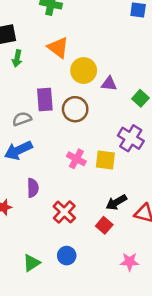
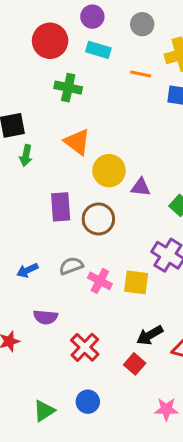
gray semicircle: (22, 119) -> (71, 266), moved
blue arrow: (18, 150) -> (27, 270), size x0.6
purple semicircle: (33, 188) -> (46, 317), turned 96

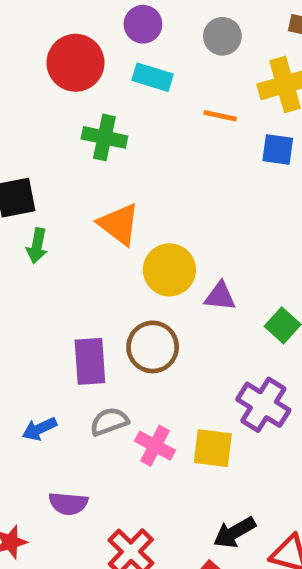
purple rectangle: (61, 207) -> (90, 361), moved

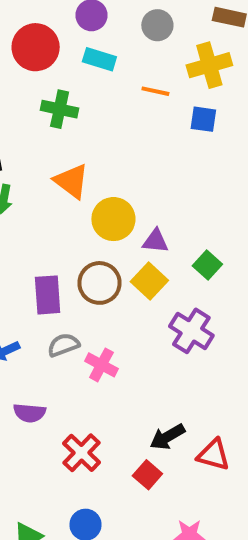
yellow square: (213, 448) -> (149, 281), moved, turned 36

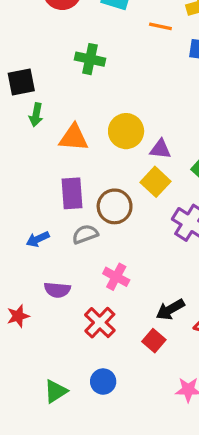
green cross: (60, 109) -> (90, 59), moved
orange triangle: (72, 181) -> (74, 138), moved, turned -32
brown circle: (99, 283) -> (115, 206), moved
pink cross: (101, 365) -> (116, 277), moved

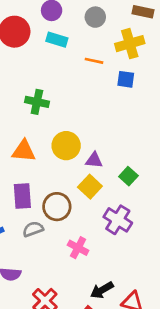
green cross: (90, 59) -> (37, 102), moved
pink cross: (116, 277) -> (78, 248), moved

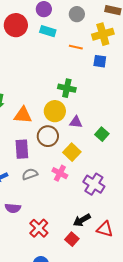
green cross: (37, 102) -> (67, 88), moved
yellow square: (90, 187) -> (72, 152), moved
brown circle: (57, 207) -> (48, 136), moved
purple cross: (118, 220) -> (94, 184), moved
pink cross: (78, 248) -> (60, 173), moved

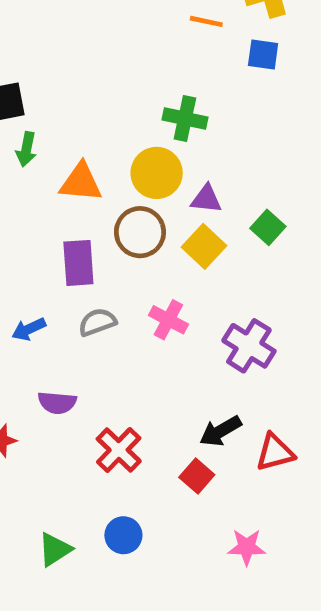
yellow square: (72, 152) -> (204, 246), moved
red triangle: (105, 229) -> (275, 452), turned -30

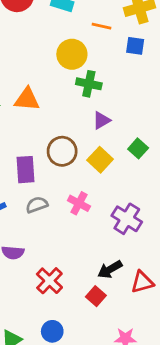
yellow circle: (157, 173) -> (72, 54), moved
orange triangle: (81, 182) -> (27, 99), moved
purple triangle: (206, 199) -> (101, 120), moved, turned -36

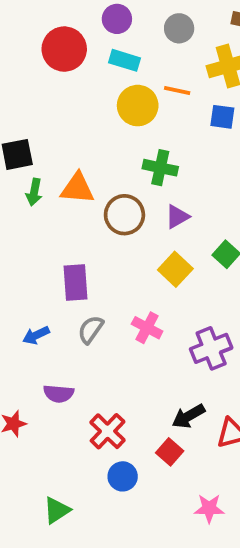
yellow circle: (72, 54) -> (138, 106), moved
brown circle: (62, 151) -> (124, 215), moved
gray semicircle: (37, 205) -> (91, 330), turned -35
purple cross: (127, 219) -> (211, 348), turned 36
blue circle: (52, 331) -> (123, 476), moved

